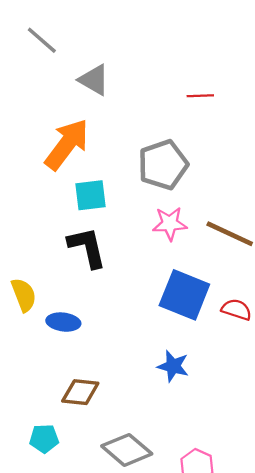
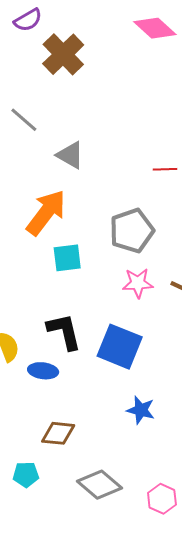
black L-shape: (87, 247) -> (64, 331), moved
blue square: (184, 295) -> (120, 347), moved

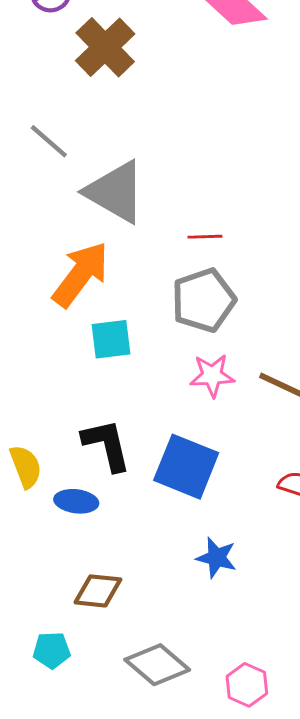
gray triangle: (70, 155) -> (115, 192), size x1.6
red line: (165, 169) -> (205, 237), moved

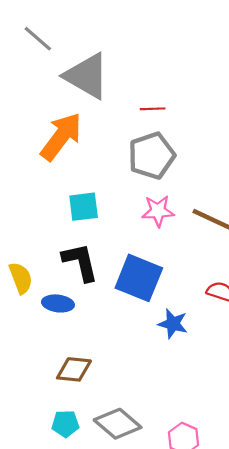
cyan square: (111, 339) -> (84, 207), moved
blue star: (217, 558) -> (173, 324), moved
cyan pentagon: (52, 650) -> (65, 424), moved

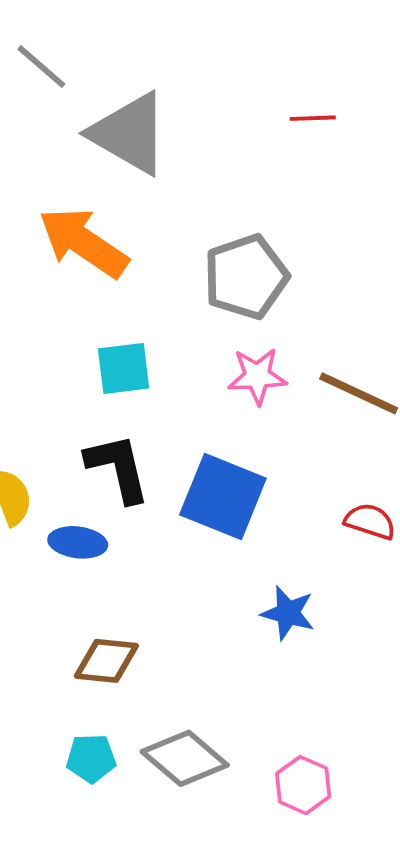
red line: (153, 109) -> (313, 118), moved
orange arrow: (61, 137) -> (83, 242), turned -93
blue star: (173, 324) -> (288, 613), moved

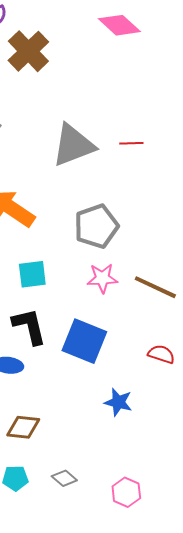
gray triangle: (129, 133) -> (73, 145), moved, turned -51
gray diamond: (185, 758) -> (64, 478), size x0.6

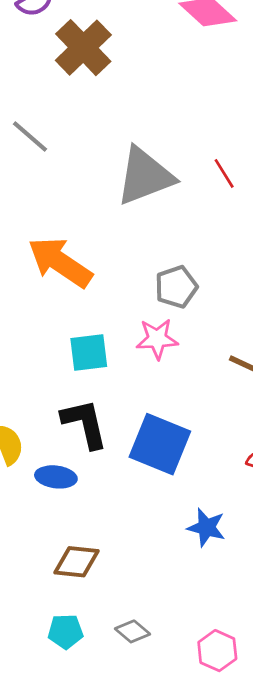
red line: (131, 143) -> (224, 173), turned 60
gray pentagon: (96, 226) -> (176, 287), size x0.7
pink star: (102, 278) -> (157, 339), moved

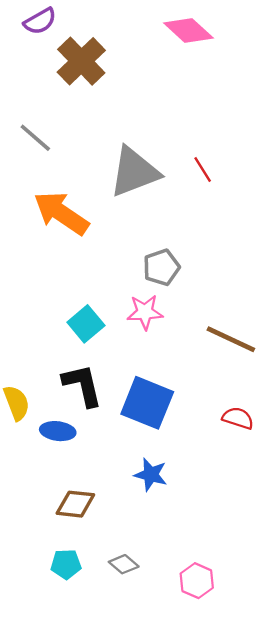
orange arrow: (60, 262) -> (61, 213), moved
cyan square: (89, 353) -> (86, 324), turned -33
blue star: (206, 528) -> (151, 475), moved

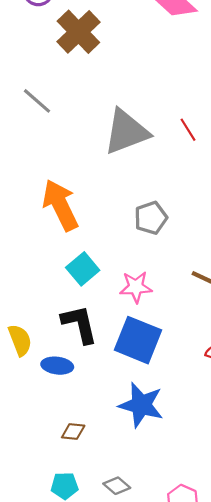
orange arrow: (61, 213) -> (60, 205), moved, turned 30
pink star: (145, 312) -> (136, 287), moved
blue star: (151, 475) -> (141, 405), size x1.5
brown diamond: (75, 504) -> (73, 432), size x0.7

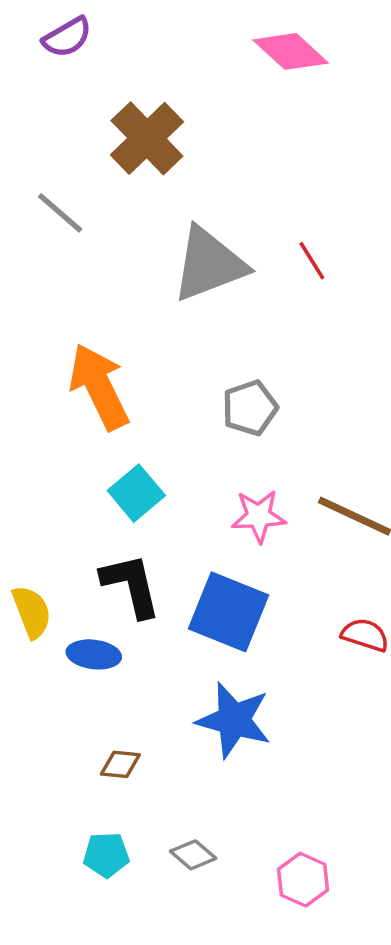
brown cross: (78, 32) -> (147, 138), moved
pink star: (136, 287) -> (259, 516), moved

